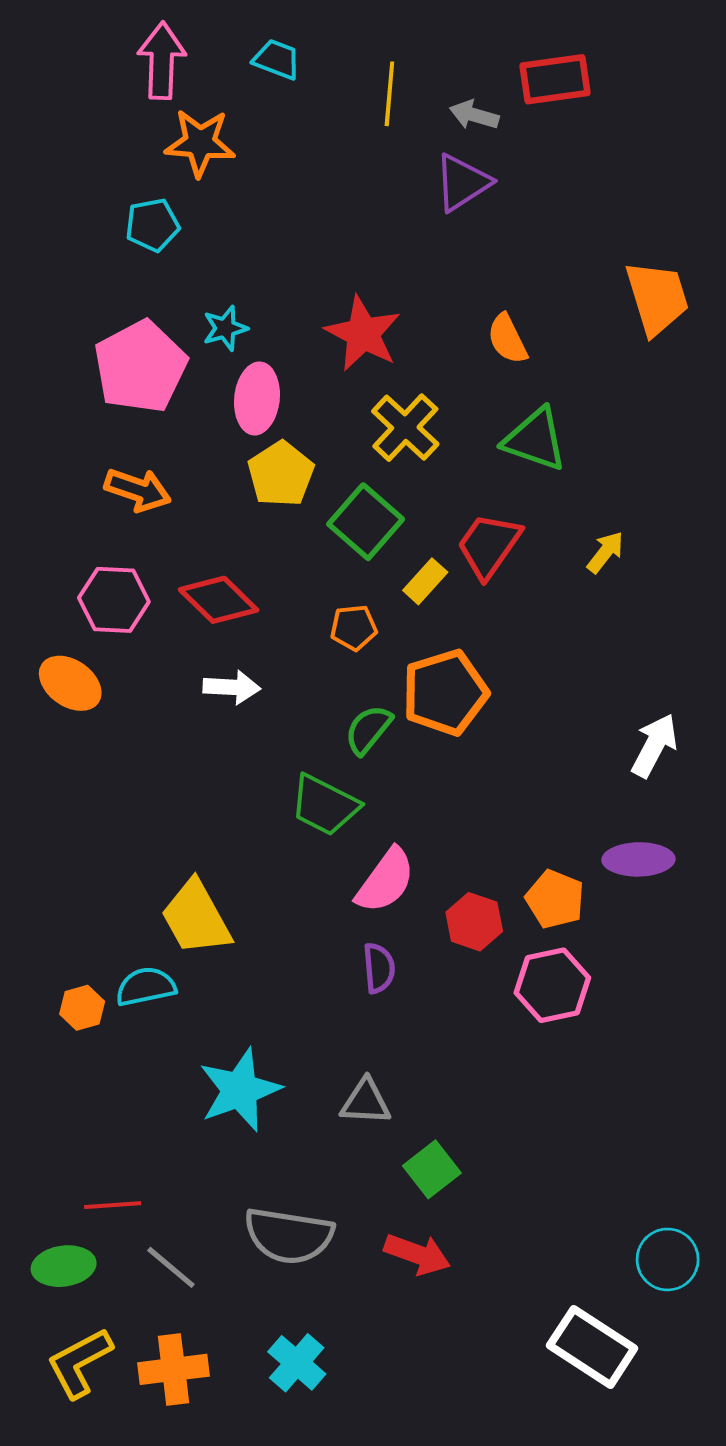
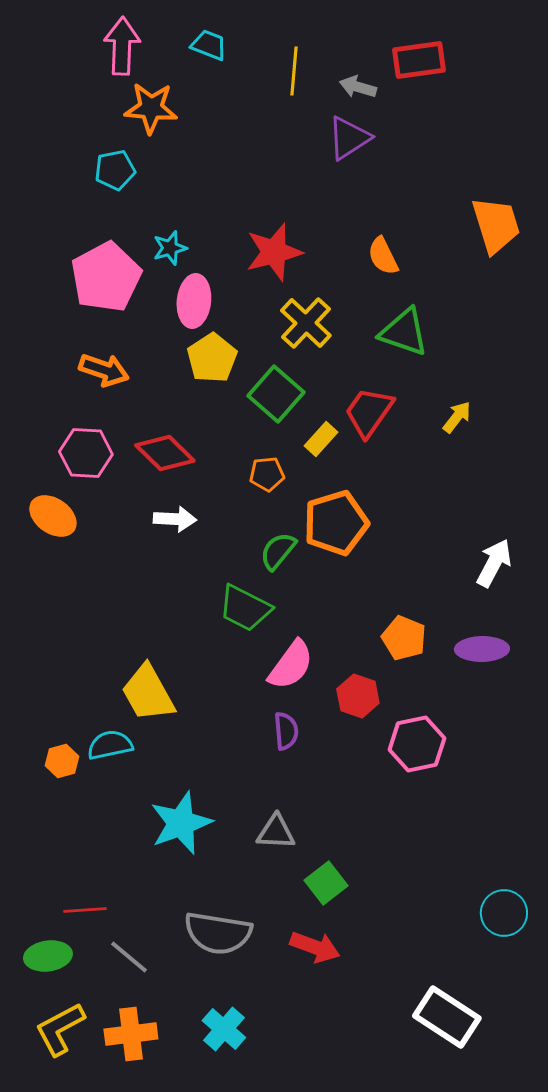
red star: (363, 334) -> (274, 252), turned 30
orange pentagon: (555, 899) -> (404, 638), moved
cyan circle: (668, 1259) -> (504, 913), moved

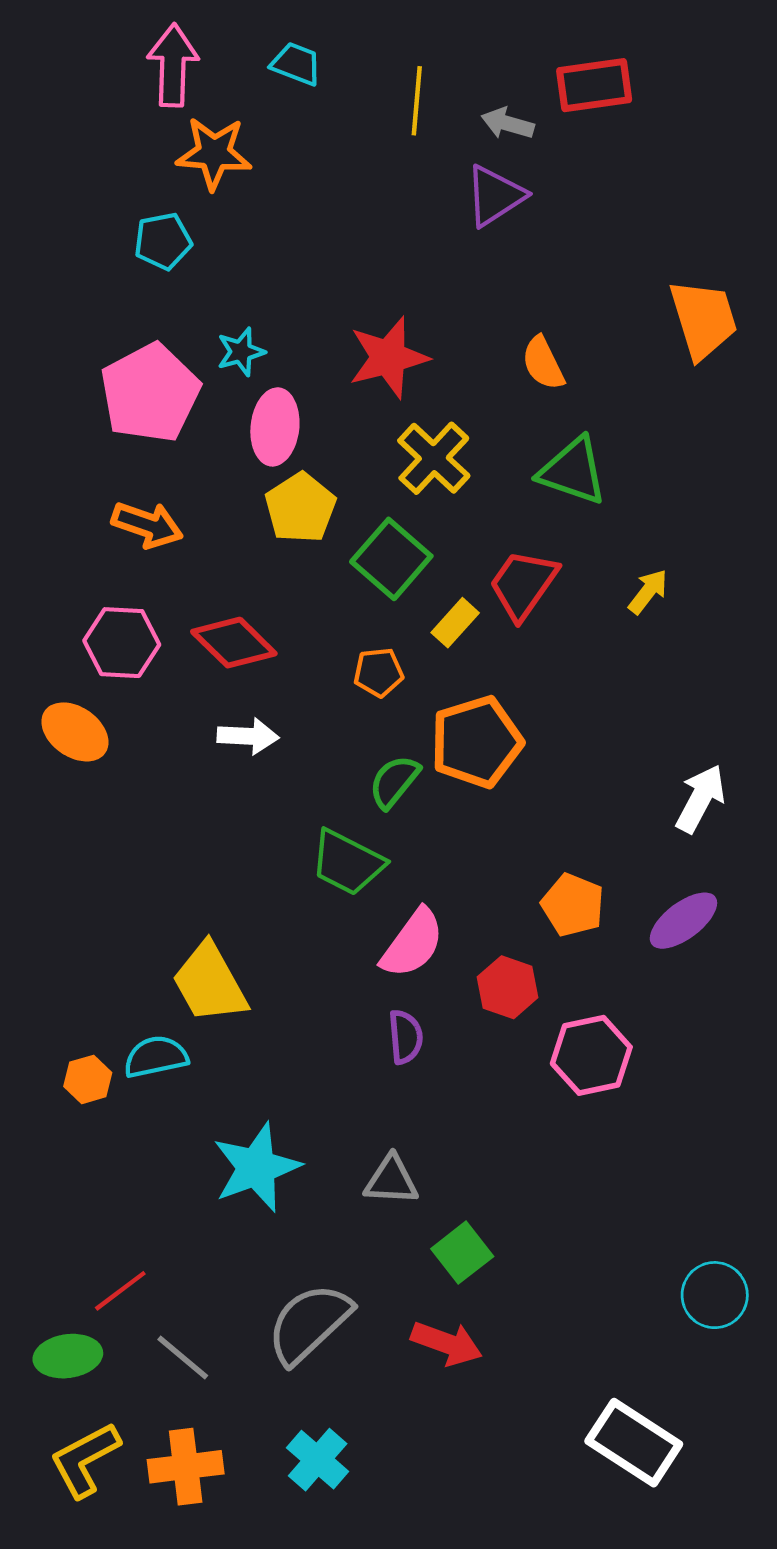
purple ellipse: (482, 649) -> (683, 921), turned -36
red line: (85, 910) -> (120, 1291), turned -33
gray semicircle: (218, 933) -> (309, 1323), turned 128

